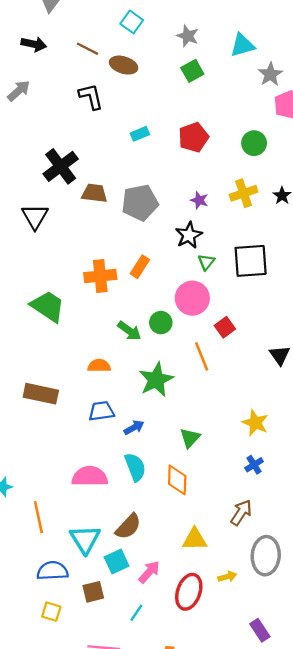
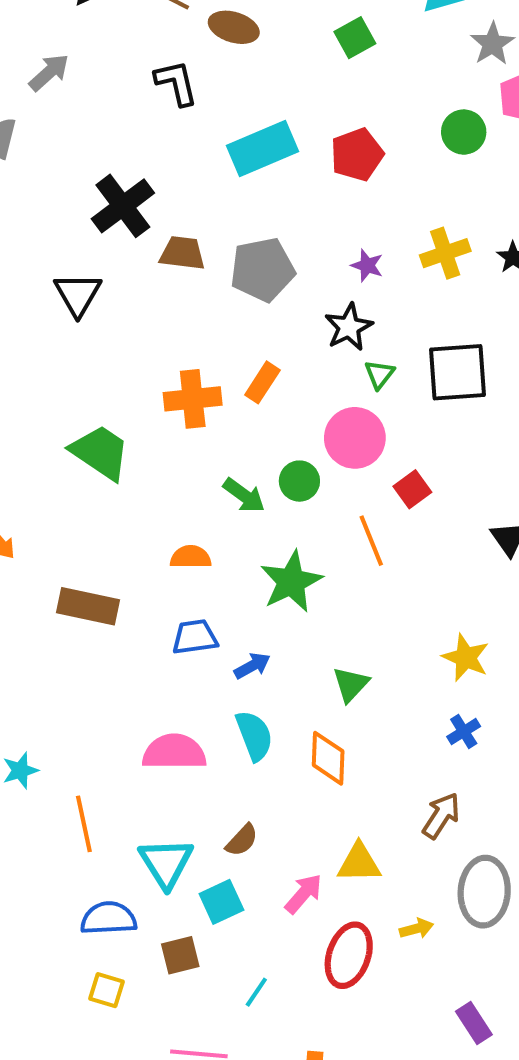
cyan rectangle: (140, 134) -> (262, 148), size x2.0
green circle: (254, 143) -> (464, 132), moved
brown semicircle: (128, 527) -> (242, 840), size x0.7
pink arrow: (149, 572) -> (304, 894), moved

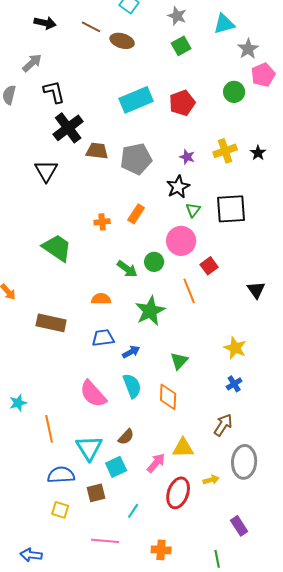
black L-shape: (176, 83) -> (54, 92), moved
orange cross: (193, 399) -> (102, 222), size x0.6
pink semicircle: (174, 752) -> (93, 394), turned -132

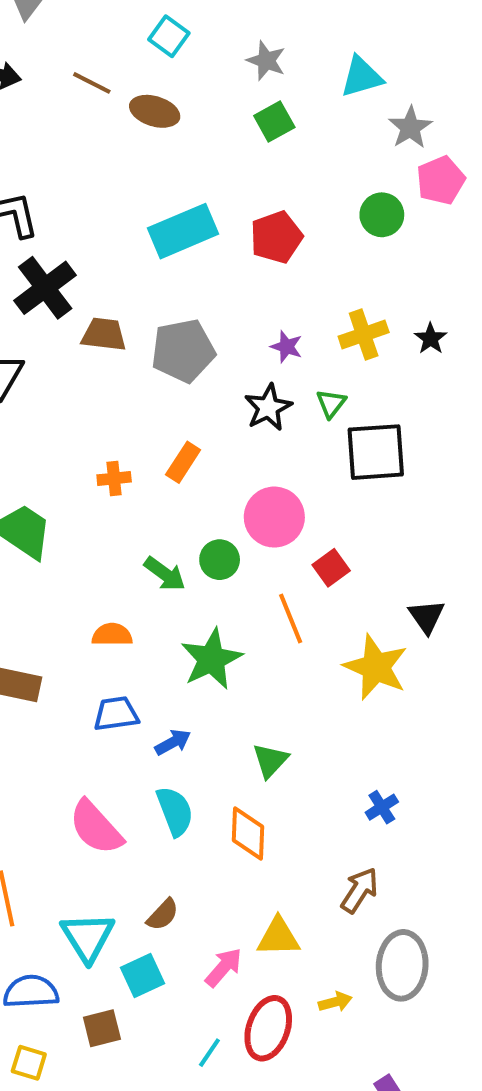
green triangle: (193, 210) -> (331, 403), moved
yellow star: (235, 348) -> (376, 667), moved, size x1.4
cyan line: (133, 511) -> (209, 1053), moved

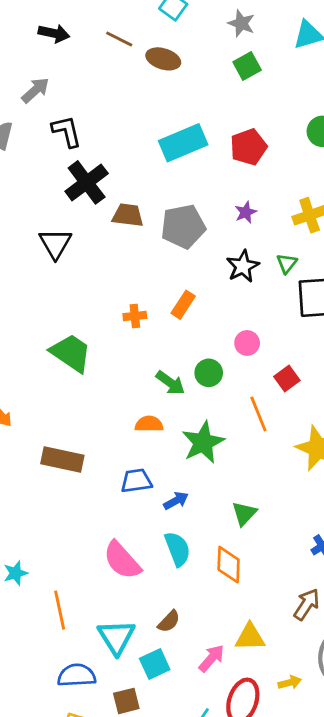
purple star: (287, 347) -> (246, 212), moved, turned 30
pink circle: (274, 517) -> (247, 343), size x0.6
orange semicircle: (112, 635) -> (149, 424), moved

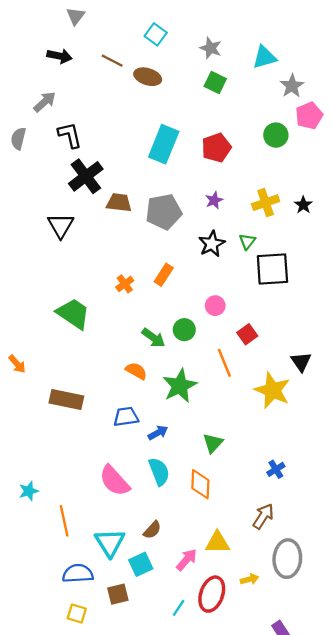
green square: (247, 66) -> (215, 82), turned -35
cyan rectangle: (183, 143) -> (164, 144), turned -45
orange cross: (135, 316) -> (125, 284), turned -30
orange semicircle: (149, 424) -> (136, 371), turned 30

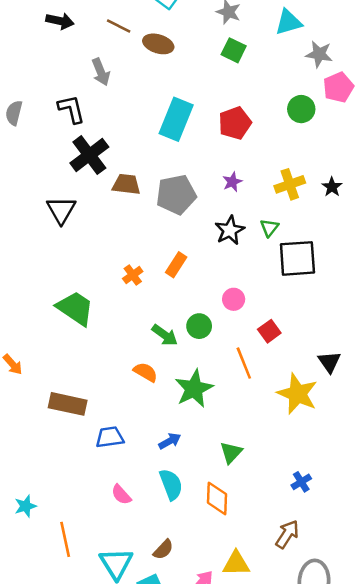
gray star: (292, 86) -> (319, 54), turned -30
gray arrow: (45, 102) -> (101, 72), moved, turned 110
blue trapezoid: (126, 417) -> (110, 437), moved
pink semicircle: (114, 481) -> (121, 495), size x0.6

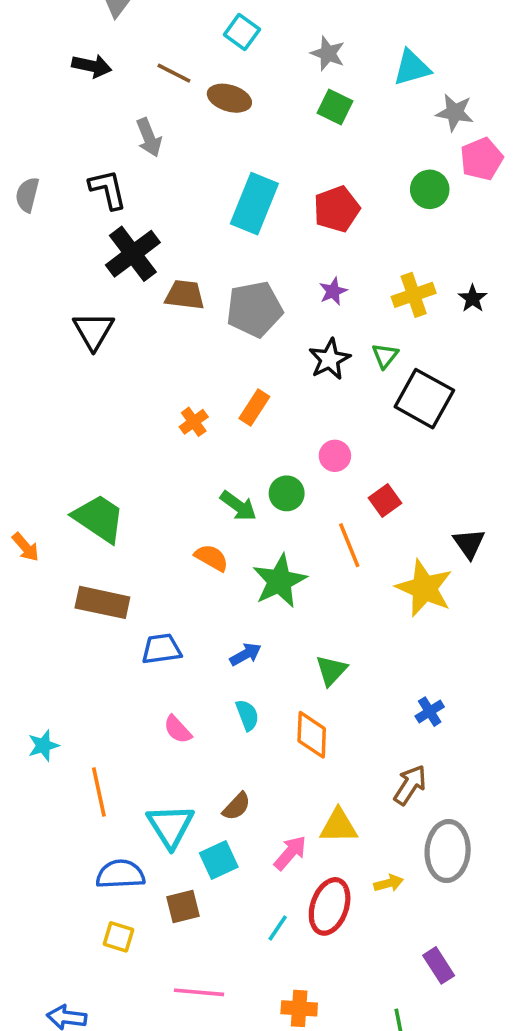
black square: (297, 258) -> (424, 399), turned 33
green trapezoid: (75, 308) -> (99, 518), moved
cyan semicircle: (171, 484) -> (247, 715), size x0.7

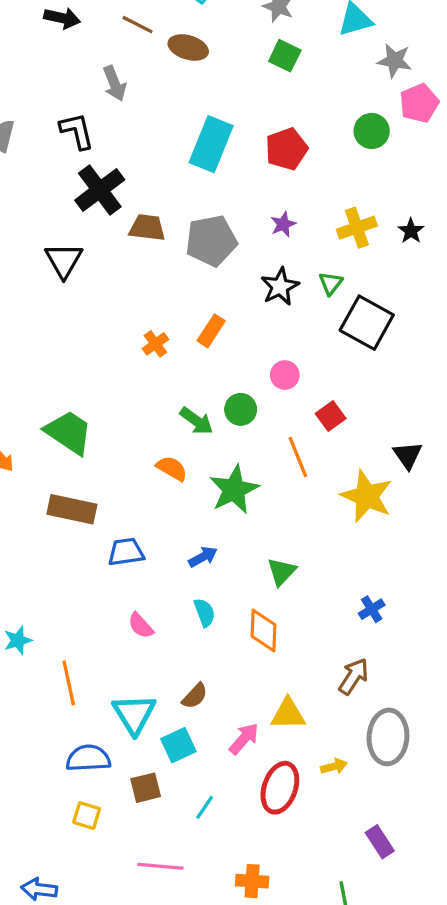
cyan line: (278, 928) -> (205, 807), moved

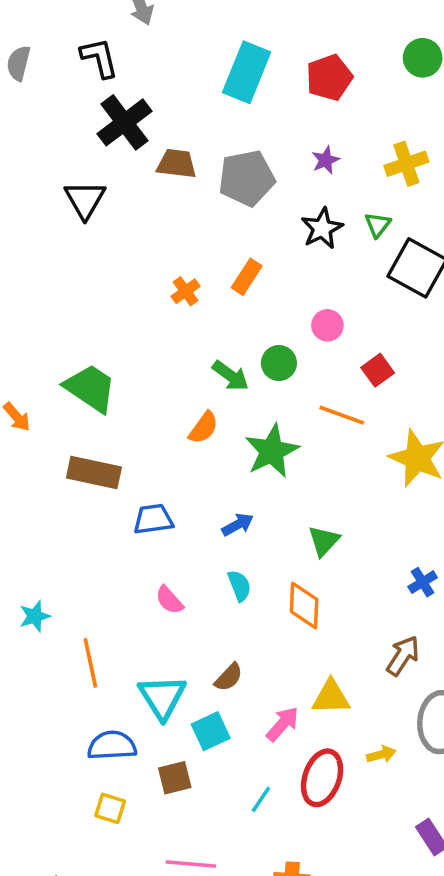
orange line: (298, 457) -> (342, 415), turned -48
orange semicircle: (172, 468) -> (204, 428), turned 96
cyan line: (205, 807) -> (261, 799), moved

